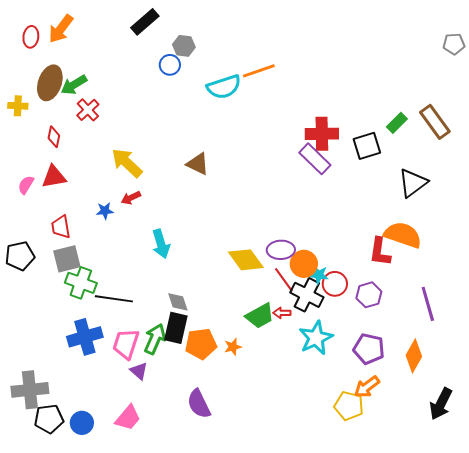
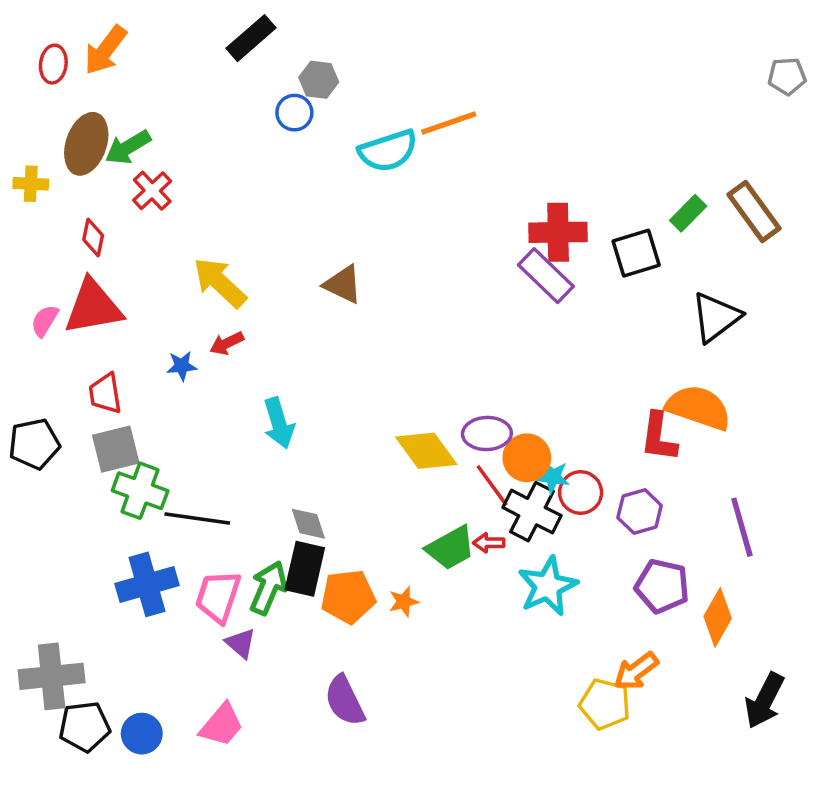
red triangle: (54, 177) -> (93, 307), size x1.4
purple pentagon: (369, 349) -> (662, 586), moved

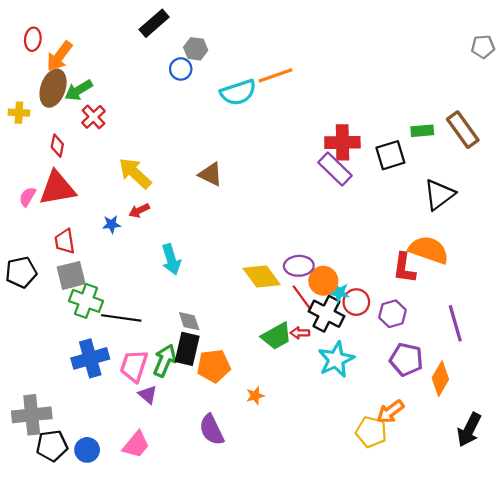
orange arrow: (105, 50) -> (59, 56), moved
green rectangle: (688, 213) -> (422, 131), turned 40
orange star: (404, 602) -> (255, 396), moved

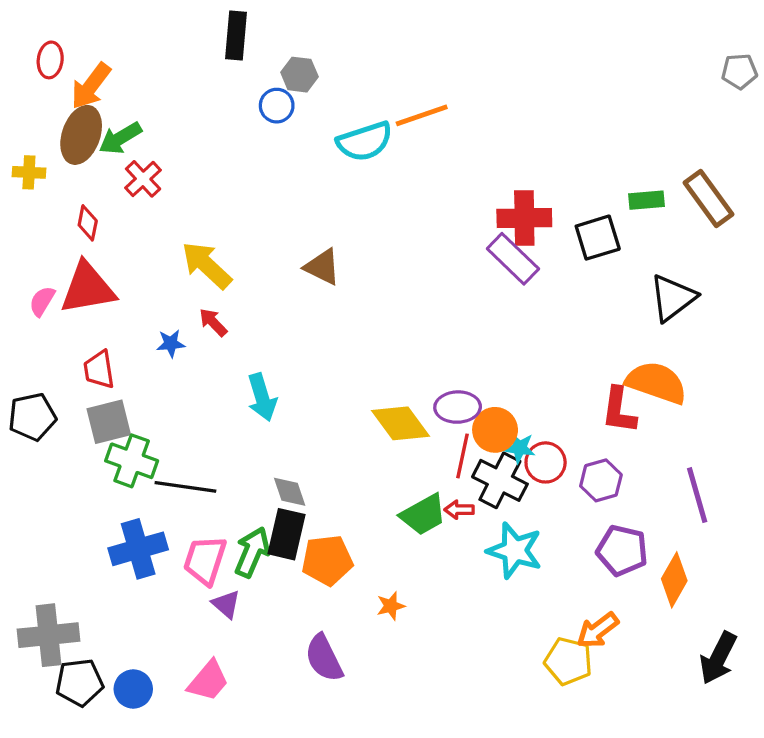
black rectangle: (154, 23) -> (236, 36), turned -44
red arrow: (139, 211) -> (213, 322), turned 72
red line: (302, 298) -> (462, 456), turned 48
cyan star: (336, 359) -> (515, 550), turned -30

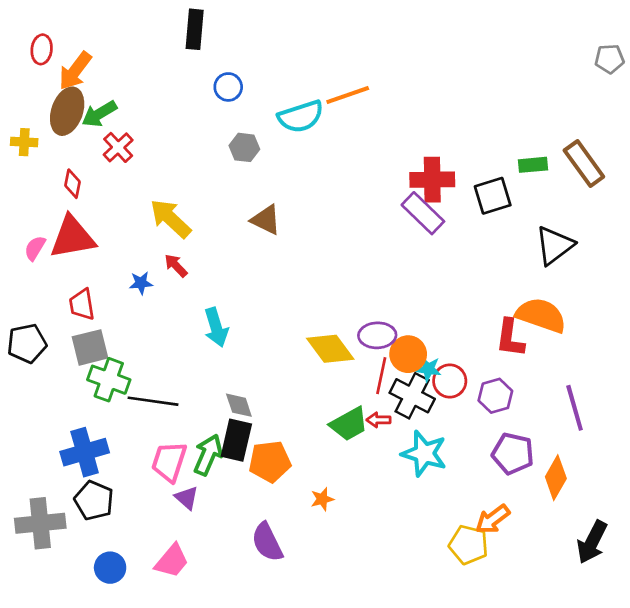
gray hexagon: (299, 75) -> (244, 147), moved
blue cross: (138, 549) -> (85, 452), moved
black pentagon: (79, 682) -> (94, 500), moved, turned 30

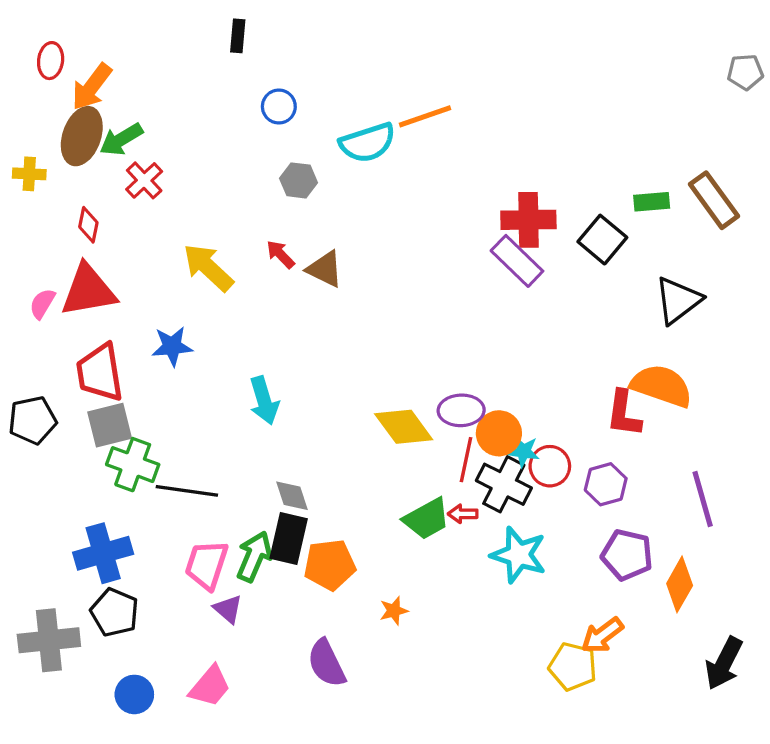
black rectangle: (195, 29) -> (238, 36), size x0.7
black square: (493, 196) -> (602, 240), turned -33
red arrow: (176, 266) -> (280, 254), moved
blue star: (141, 283) -> (172, 346), size x1.4
red trapezoid: (82, 304) -> (100, 373), size x1.5

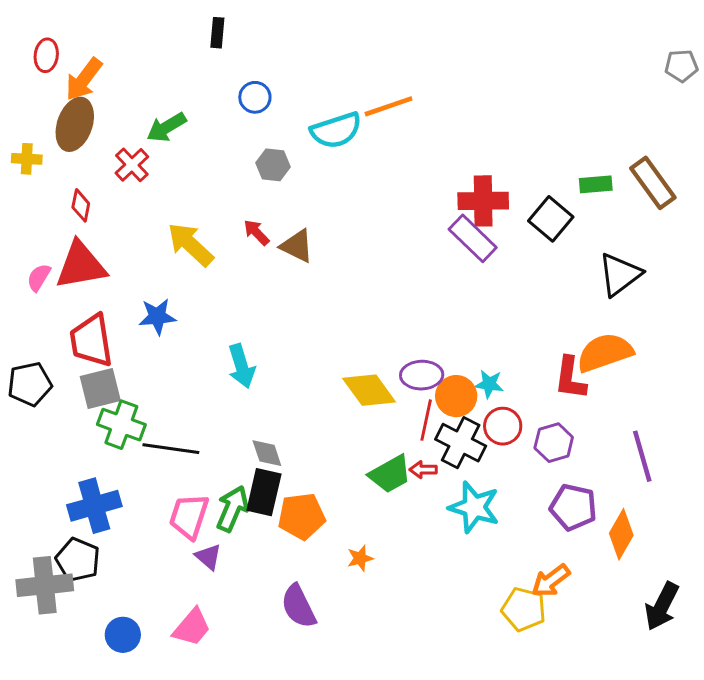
green arrow: (121, 139) -> (166, 127), moved
orange semicircle: (661, 386) -> (605, 353), turned -38
cyan star: (524, 451) -> (489, 384), moved
black pentagon: (115, 612) -> (78, 560), moved

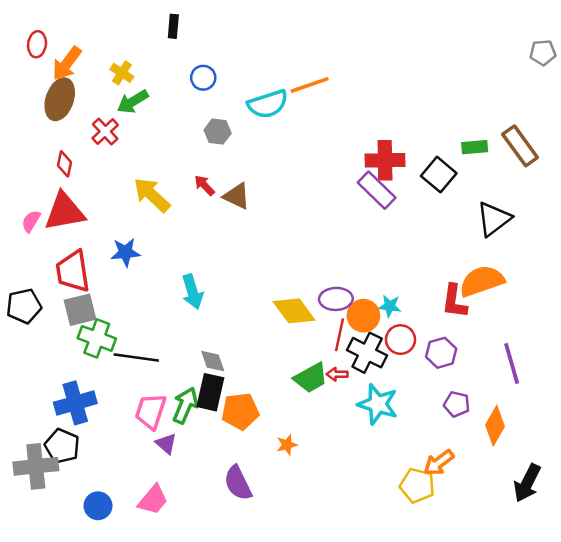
yellow cross: (27, 159) -> (122, 73), moved, turned 30
purple pentagon: (573, 507) -> (457, 404), size x0.7

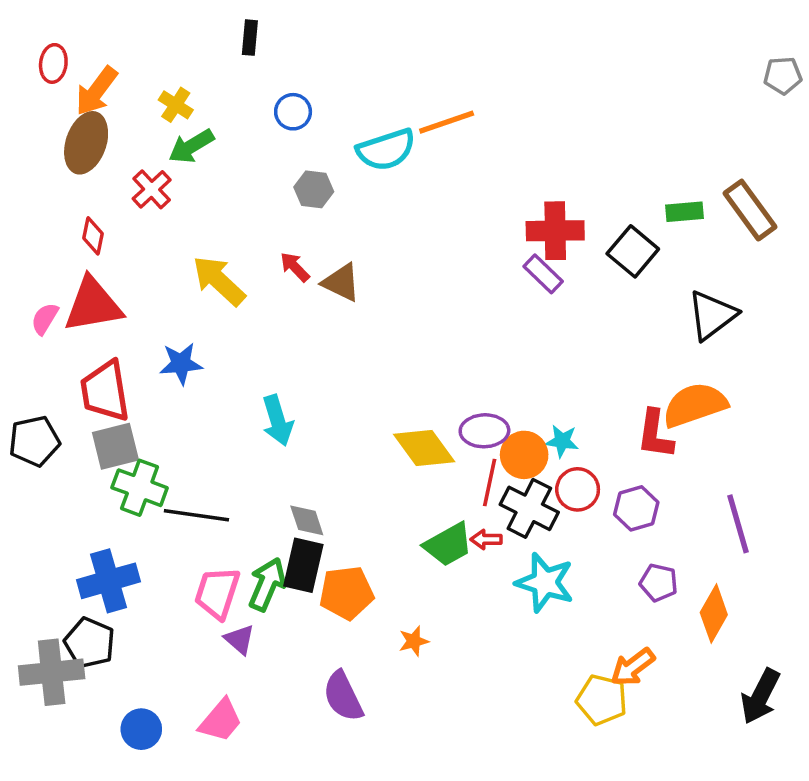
purple rectangle: (377, 190) -> (543, 274), size x0.7

